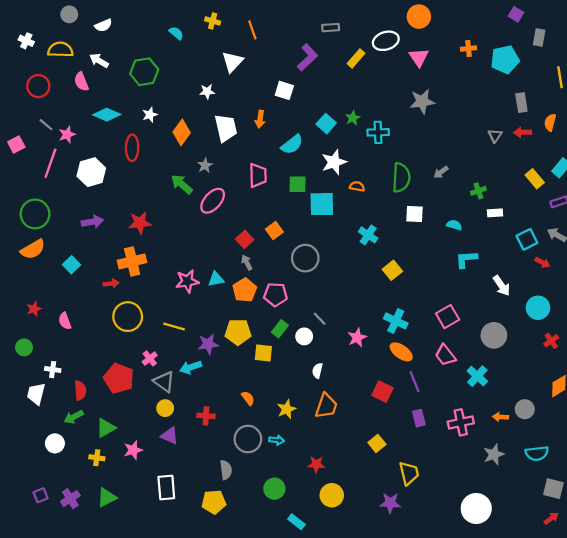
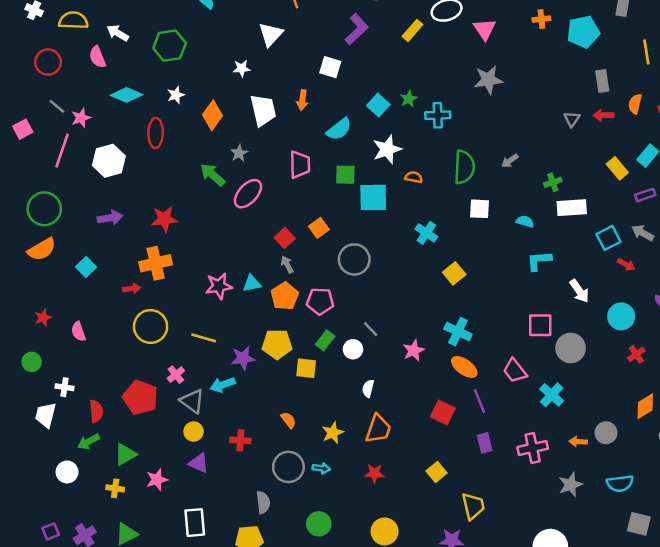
white rectangle: (495, 213) -> (572, 208), size x1.6
pink square: (448, 317) -> (540, 325), moved, turned 30
red star: (316, 464) -> (374, 473), moved

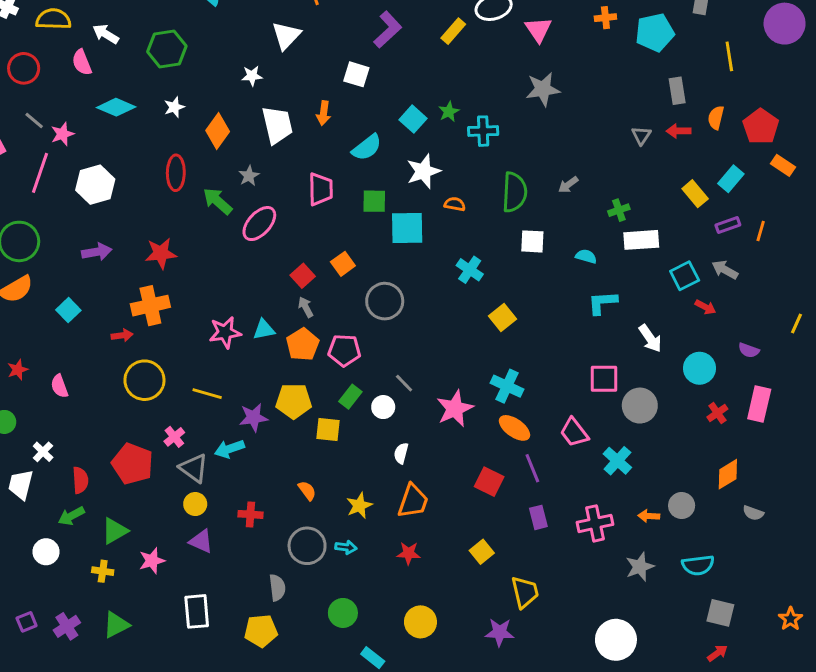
red ellipse: (156, 133) -> (176, 173), moved
pink star: (414, 351) -> (455, 409), size x1.4
white cross: (65, 387) -> (43, 452), turned 36

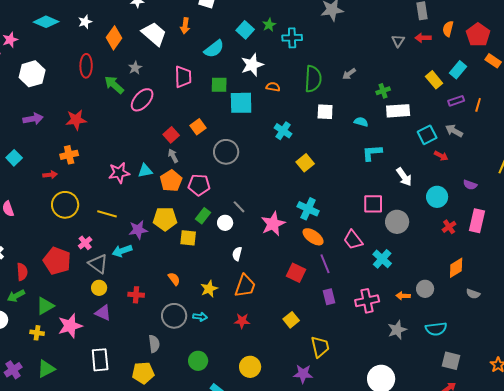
white trapezoid: (277, 125) -> (154, 34), turned -36
orange cross: (150, 306) -> (69, 155), size x0.7
pink star: (152, 561) -> (70, 326), size x1.4

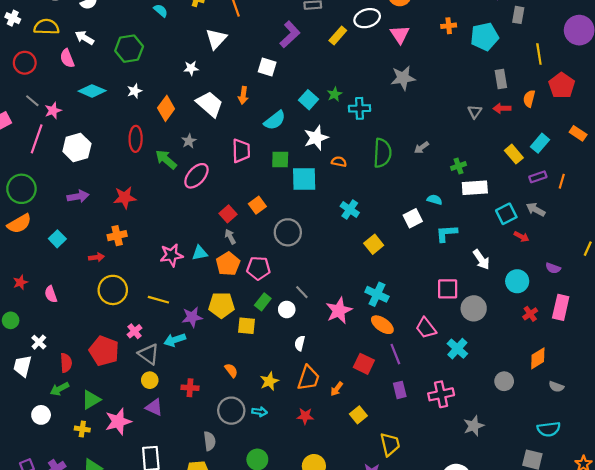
red pentagon: (478, 35) -> (562, 86), moved
white square: (325, 112) -> (413, 218), moved, turned -30
orange arrow: (403, 296) -> (337, 389), moved, turned -56
cyan semicircle: (436, 329) -> (549, 429), moved

